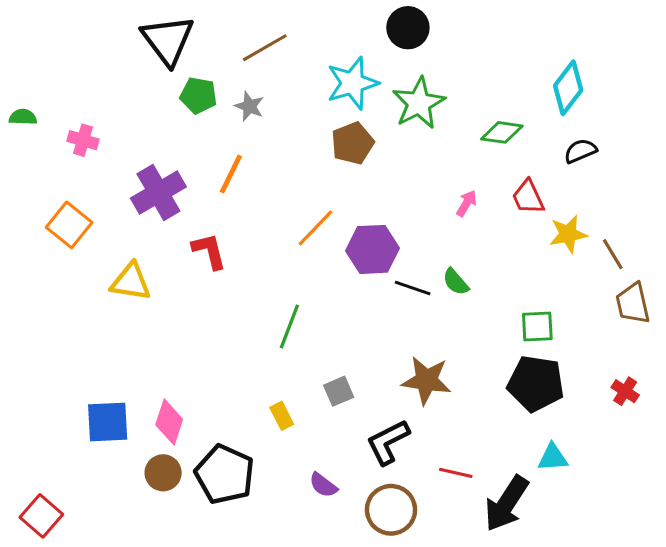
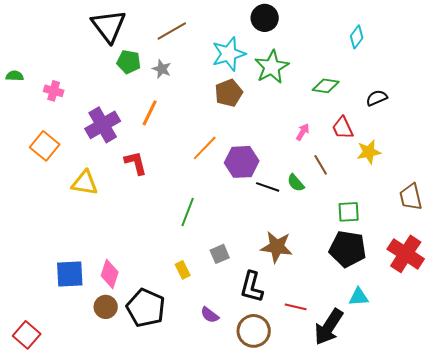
cyan diamond: (568, 88) -> (357, 37), moved, size x0.7
brown line: (613, 254) -> (321, 165), moved
red cross: (625, 391) -> (406, 254), size x2.0
black L-shape: (388, 442) -> (252, 287), turned -48

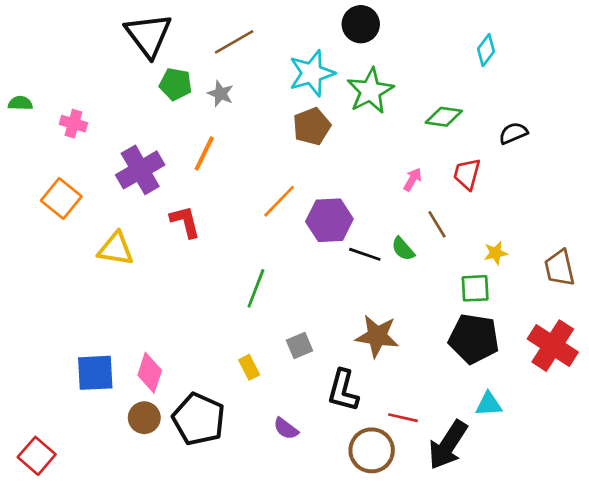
red trapezoid: (343, 128) -> (467, 174), turned 40
yellow star: (369, 152) -> (496, 253), moved, size x0.7
brown circle: (254, 331) -> (372, 450), moved

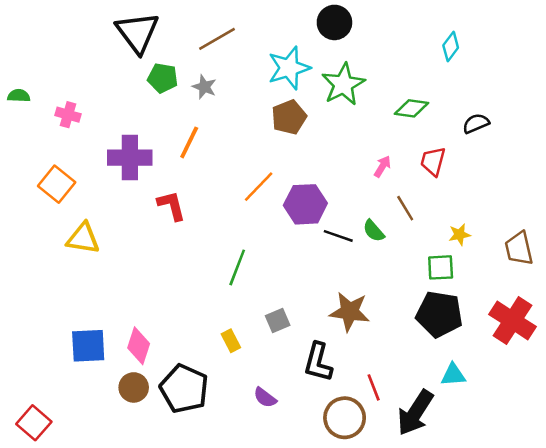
purple cross: (140, 170) -> (130, 158), turned 30
yellow triangle: (116, 249) -> (83, 238), moved
red line: (403, 418) -> (374, 387), turned 56

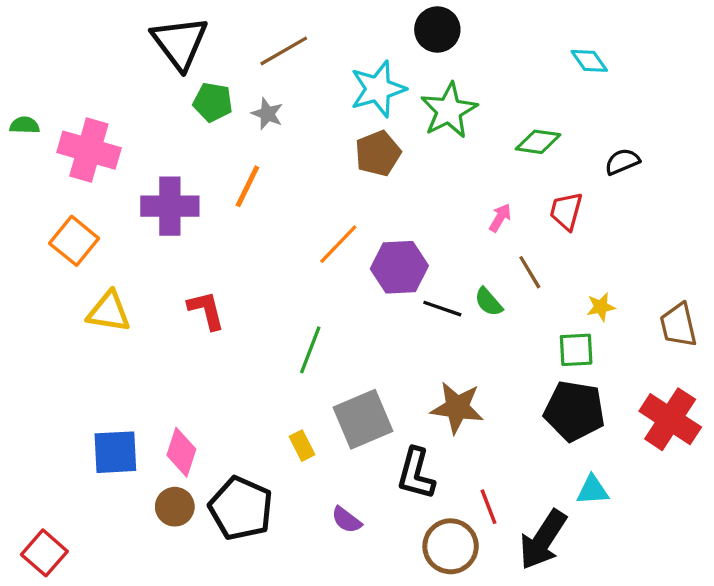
cyan diamond: (451, 46) -> (589, 61), turned -72
pink cross: (68, 115) -> (89, 150), size x1.8
red L-shape: (172, 206) -> (206, 310), moved
gray square: (278, 321) -> (363, 419), size x1.8

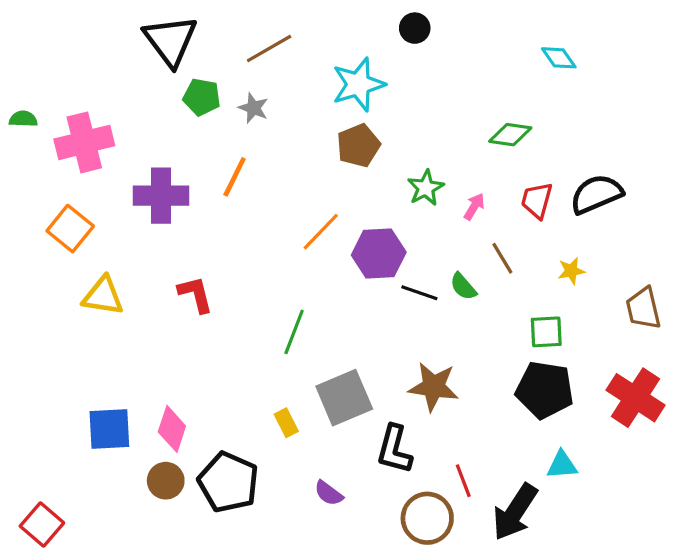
black circle: (437, 30) -> (415, 28), size x0.7
green star: (449, 110) -> (426, 188), moved, size x0.7
pink cross: (89, 150) -> (84, 142), turned -30
black semicircle: (622, 162) -> (596, 194), moved, size x1.6
yellow star: (601, 307) -> (571, 271), moved

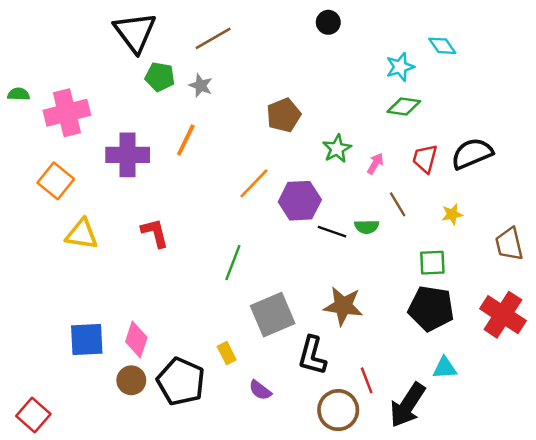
cyan star: (358, 84) -> (400, 67), moved, size x0.7
green semicircle: (463, 286) -> (367, 227), turned -50
yellow rectangle: (286, 423) -> (227, 353), moved

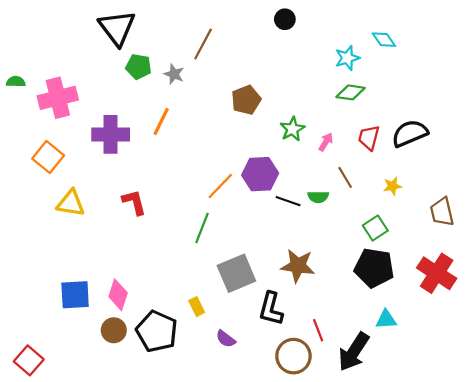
brown line: (213, 38) -> (203, 44), moved, turned -32
orange line: (254, 183) -> (220, 186), moved
green square: (432, 263) -> (375, 228), turned -30

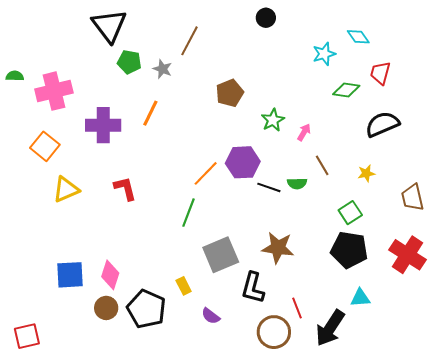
green diamond: (351, 92) -> (346, 90), moved
red trapezoid: (369, 138) -> (380, 73), moved
yellow triangle: (71, 203) -> (66, 189), turned -32
red square: (29, 360) -> (27, 336), turned 36

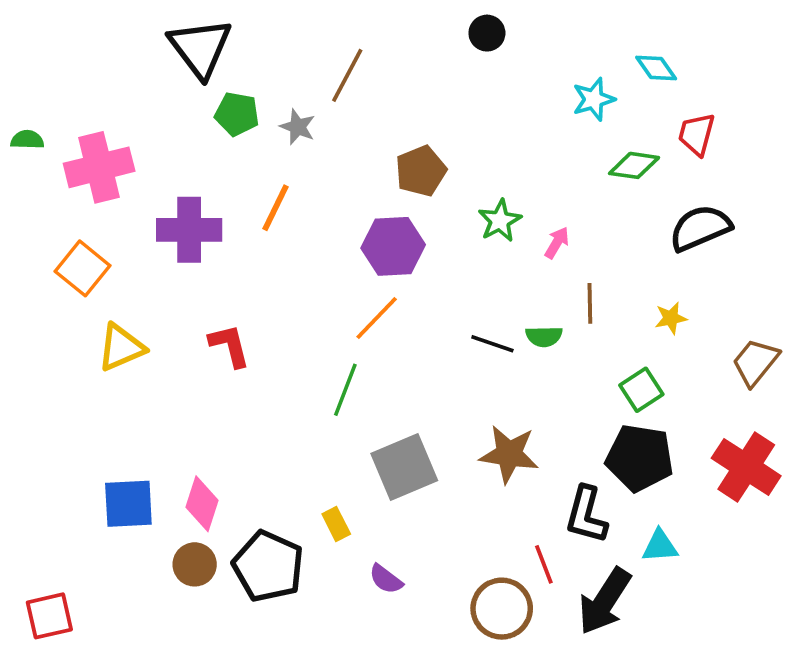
purple hexagon: (243, 162) -> (393, 246), moved
brown line: (322, 165) -> (590, 303), turned 30
brown trapezoid: (412, 197) -> (755, 362), turned 52
black L-shape: (253, 288) -> (586, 515), moved

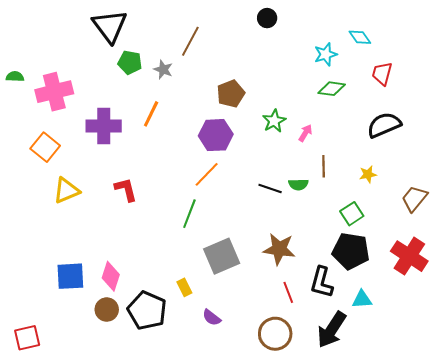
green diamond: (634, 165) -> (332, 89), moved
red line: (544, 564) -> (288, 292), moved

